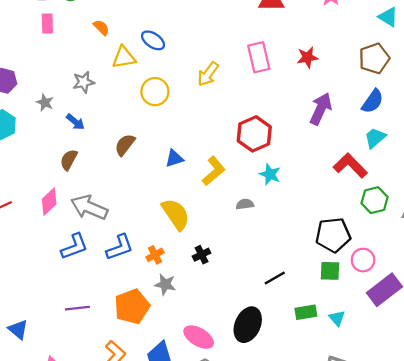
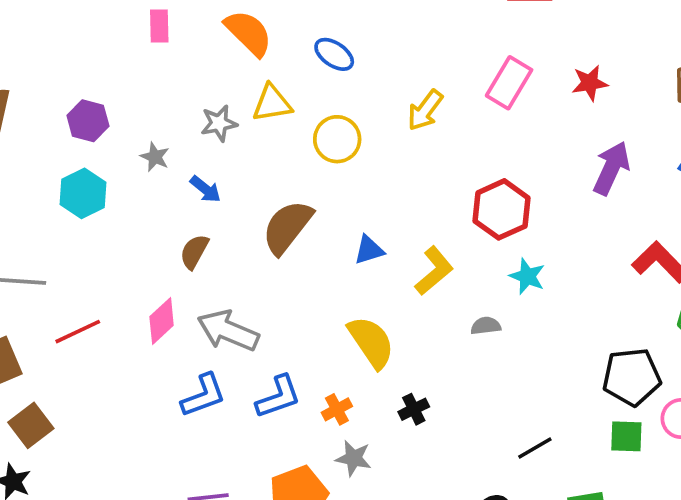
orange semicircle: (101, 27) -> (248, 33), size x1.8
yellow triangle: (124, 57) -> (272, 103), moved
pink rectangle: (259, 57) -> (509, 83), turned 44
brown semicircle: (125, 145) -> (287, 227), size x1.5

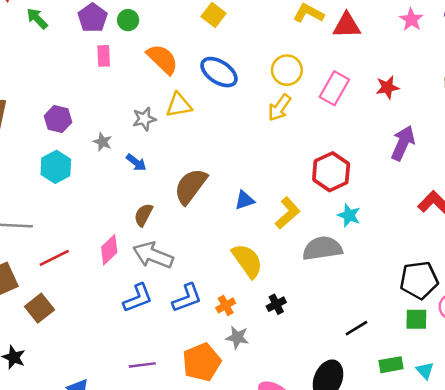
blue ellipse: (334, 54) -> (219, 72), size x1.4
yellow circle: (337, 139) -> (287, 70), moved
brown semicircle: (194, 252) -> (143, 215), moved
gray semicircle: (486, 326) -> (322, 248), size x2.0
brown square: (31, 425) -> (39, 308), moved

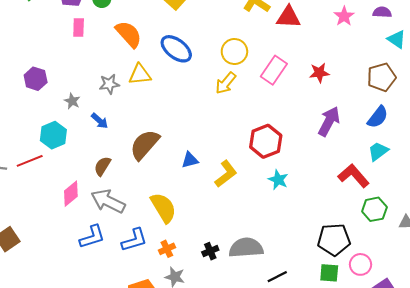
cyan hexagon: (56, 167) -> (53, 135), moved
gray semicircle: (322, 248) -> (246, 248), moved
red line: (54, 258) -> (30, 161), moved
yellow semicircle: (247, 261) -> (163, 208), moved

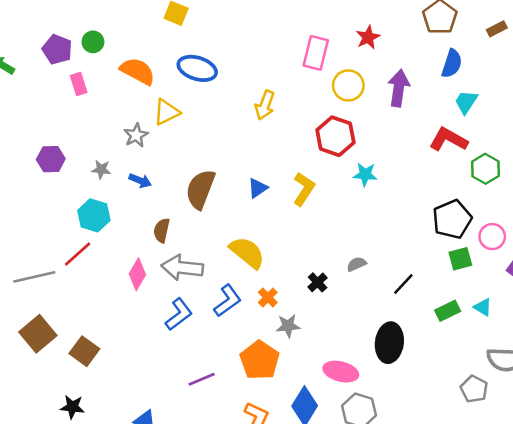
yellow circle: (234, 52) -> (348, 85), moved
yellow arrow: (226, 83) -> (265, 105), moved
gray semicircle: (246, 248) -> (357, 264), size x0.5

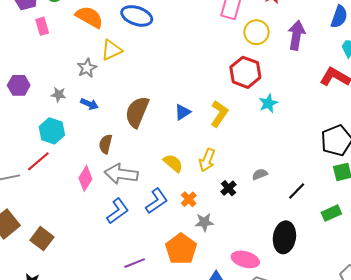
yellow arrow: (265, 105) -> (207, 160), moved
cyan star: (365, 174) -> (268, 103), turned -30
yellow semicircle: (247, 253) -> (173, 163), size x0.7

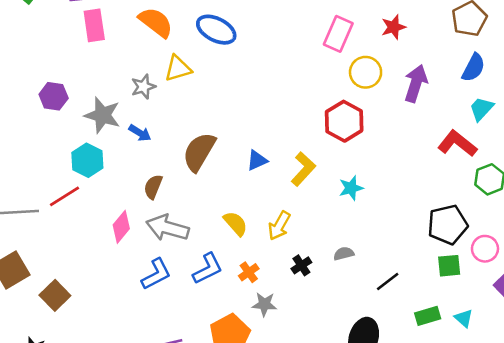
pink rectangle: (42, 26) -> (94, 25), size x1.4
gray star: (59, 95) -> (102, 115), size x1.8
cyan star: (268, 103) -> (351, 188), moved

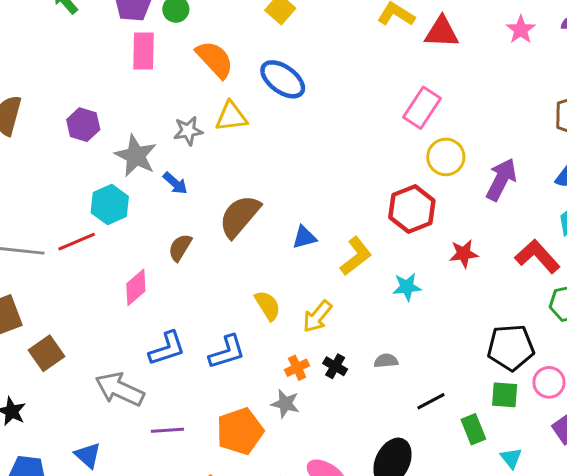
red star: (394, 27) -> (464, 254), moved
gray arrow: (168, 228) -> (120, 389), moved
black cross: (301, 265) -> (335, 366), turned -36
orange cross: (249, 272) -> (297, 368), moved
green rectangle: (428, 316) -> (473, 429), moved, turned 75

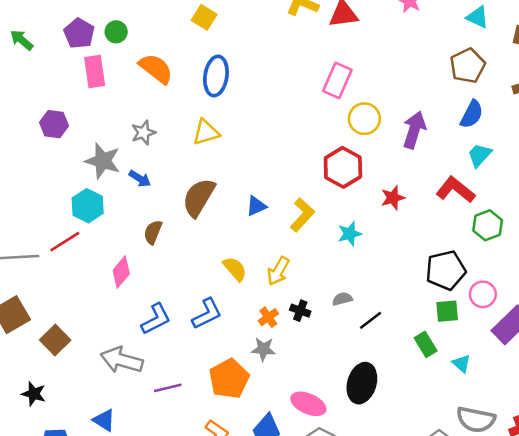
blue ellipse: (283, 79) -> (216, 76), turned 72
yellow triangle: (231, 117) -> (206, 132), moved
purple hexagon: (83, 125) -> (54, 124), moved
black line: (431, 401) -> (371, 320), moved

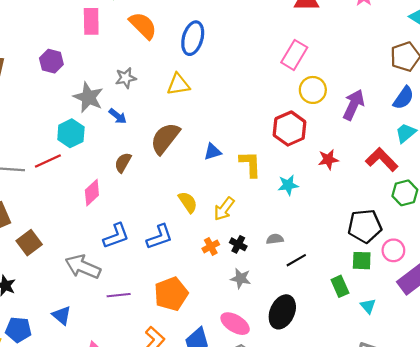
yellow L-shape: (302, 215) -> (250, 164), turned -52
gray star: (263, 349) -> (241, 278), moved

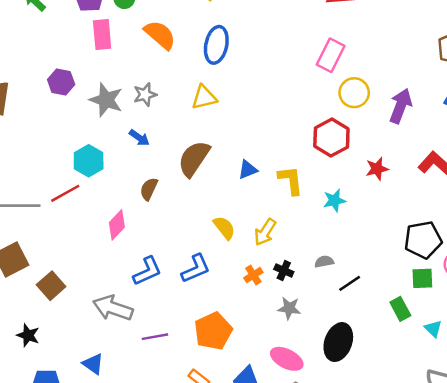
gray star: (88, 97) -> (106, 100), moved

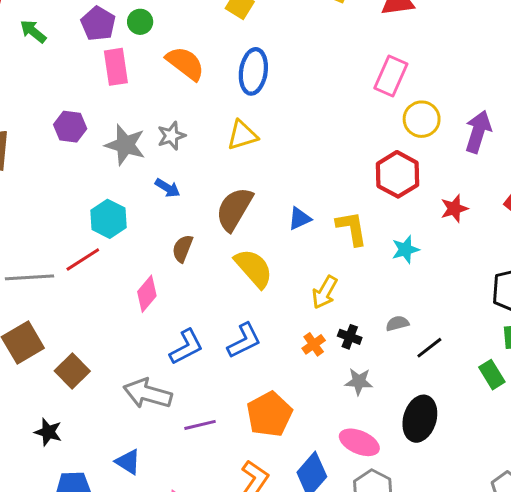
yellow semicircle: (224, 228) -> (254, 268), moved, size x1.4

